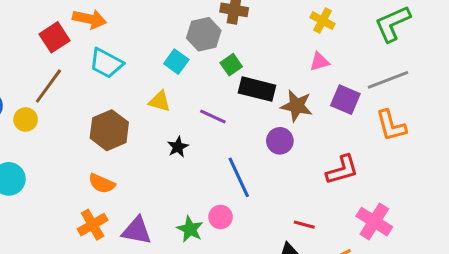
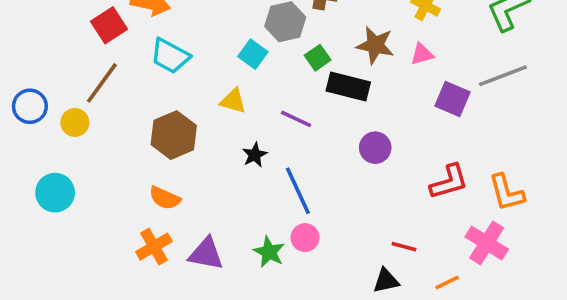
brown star: (297, 106) -> (375, 45), moved
orange L-shape: (391, 126) -> (506, 193), moved
blue line: (239, 177) -> (298, 191), moved

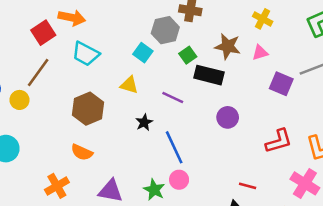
orange cross: (154, 247) -> (57, 186), moved

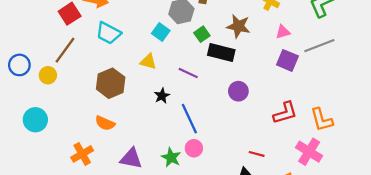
pink triangle: (260, 53) -> (283, 32), moved

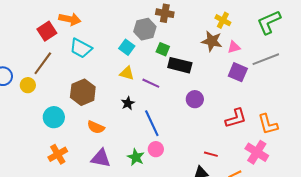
brown star: (238, 26) -> (212, 41), moved
green square: (202, 34) -> (163, 49), turned -32
yellow triangle: (148, 62) -> (127, 73), moved
cyan circle: (35, 120) -> (54, 117), moved
orange semicircle: (105, 123) -> (96, 127), moved

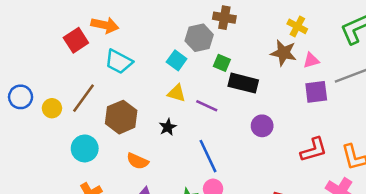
brown line: (43, 63) -> (83, 98), moved
purple square: (238, 72) -> (316, 92), turned -30
black star: (128, 103) -> (168, 127), moved

